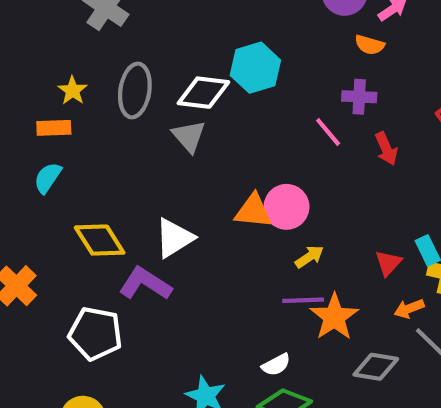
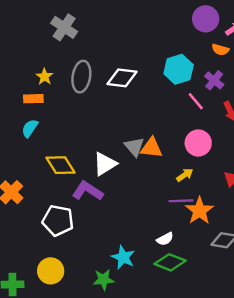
cyan hexagon: (255, 68) -> (179, 69), moved
purple cross: (359, 97) -> (214, 80), turned 36
gray triangle: (189, 136) -> (134, 147), moved
pink circle: (286, 207) -> (198, 143), moved

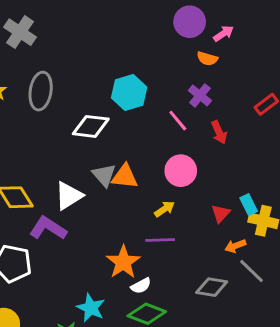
cyan hexagon: (179, 69) -> (129, 93), moved
white diamond: (122, 78) -> (91, 126), moved
orange star: (199, 211) -> (123, 262), moved

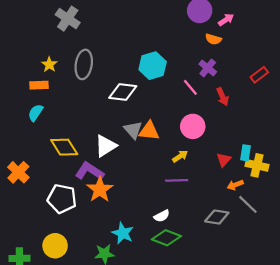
cyan rectangle: (249, 205) -> (246, 153), turned 35
orange star: (123, 262) -> (100, 190), moved

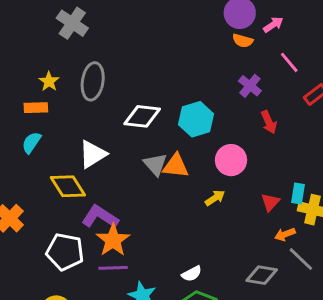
orange semicircle: (213, 39) -> (243, 41), moved
cyan hexagon: (153, 66) -> (196, 119), moved
pink line: (190, 87) -> (289, 62), moved
white triangle: (106, 146) -> (93, 154), moved
purple line: (177, 180) -> (113, 268), moved

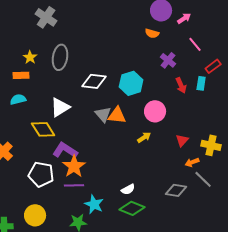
orange semicircle: (243, 41) -> (152, 33), moved
cyan semicircle: (31, 143) -> (18, 99), turned 42
cyan rectangle: (298, 194) -> (201, 83), moved

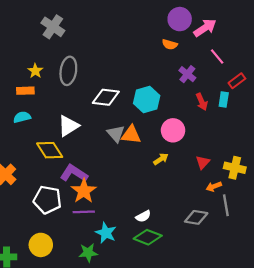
pink arrow: (184, 18) -> (205, 28), size x1.5
gray line: (203, 179) -> (226, 205), turned 36

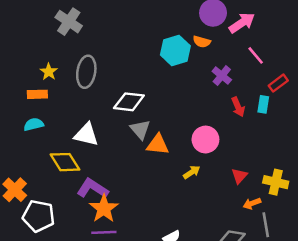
cyan hexagon: (147, 99) -> (175, 50), moved
white triangle: (68, 126) -> (86, 134), turned 45
gray triangle: (116, 134) -> (140, 129), moved
white pentagon: (47, 200) -> (39, 216), moved

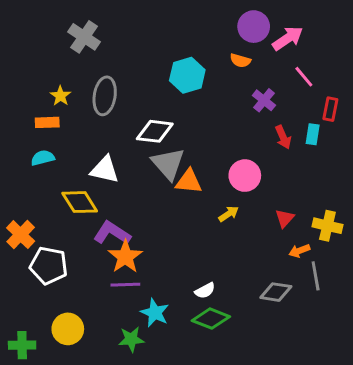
cyan hexagon: (175, 50) -> (187, 75), moved
red rectangle: (278, 83) -> (330, 109), turned -42
gray triangle: (140, 129) -> (168, 164), size x1.4

